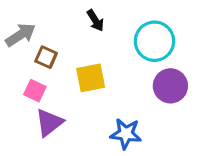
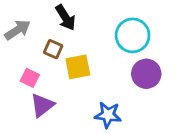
black arrow: (95, 20) -> (65, 18), moved, size x1.4
brown square: (46, 57) -> (53, 49), moved

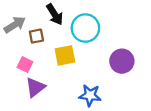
cyan circle: (133, 35) -> (85, 28), moved
brown square: (53, 49) -> (36, 36), moved, turned -35

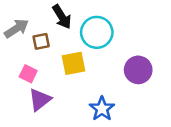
blue star: (90, 95) -> (102, 109), turned 30

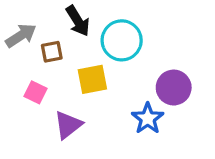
purple triangle: (40, 100) -> (68, 125), moved
blue star: (102, 109) -> (148, 118), moved

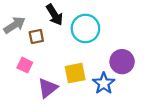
yellow square: (92, 79) -> (75, 73), moved

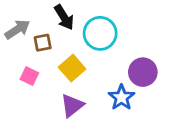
yellow square: (75, 73) -> (72, 68), moved, turned -30
purple triangle: (48, 88) -> (72, 105), moved

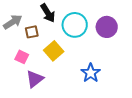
purple circle: (143, 72) -> (107, 27), moved
purple triangle: (72, 105) -> (35, 79), moved

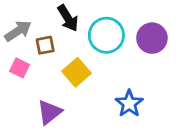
pink square: (22, 57) -> (20, 68), moved

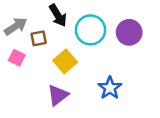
purple triangle: (49, 112) -> (58, 95), moved

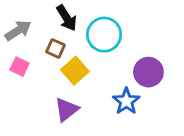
purple circle: (129, 32) -> (148, 72), moved
brown square: (39, 38) -> (56, 48), moved, turned 35

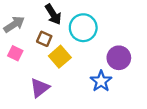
purple triangle: (67, 110) -> (40, 88), moved

